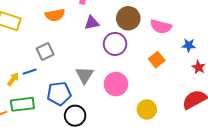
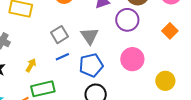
blue line: (30, 72) -> (62, 57), moved
gray triangle: (85, 75) -> (89, 36), moved
blue pentagon: (59, 94) -> (91, 65), moved

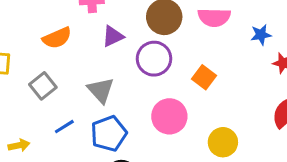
orange square: (170, 31) -> (204, 77), moved
gray square: (60, 35) -> (43, 86), moved
yellow arrow: (31, 65) -> (19, 145), turned 56

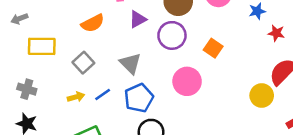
yellow circle: (223, 142) -> (262, 95), moved
yellow arrow: (19, 145) -> (76, 97), moved

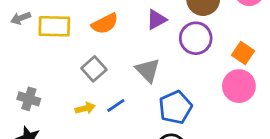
yellow rectangle: (42, 46) -> (54, 26), moved
pink circle: (187, 81) -> (239, 86), moved
blue pentagon: (139, 98) -> (175, 107), moved

